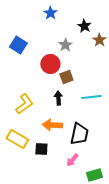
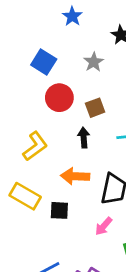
blue square: (18, 45) -> (44, 62), moved
red circle: (50, 64) -> (59, 98), moved

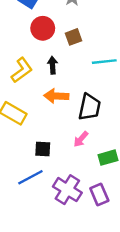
black arrow: (84, 138) -> (53, 65), moved
black square: (59, 210) -> (43, 149), moved

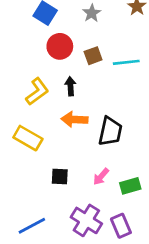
cyan line: (104, 62) -> (126, 62), moved
pink arrow: (81, 139) -> (101, 177), moved
blue line: (30, 177) -> (32, 226), moved

